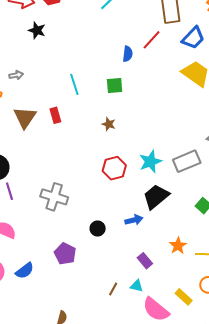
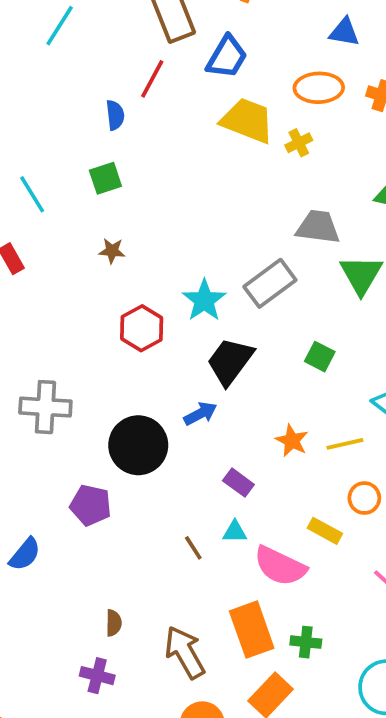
black circle: (98, 229) -> (138, 445), size x2.0
brown line: (113, 289) -> (193, 548), turned -48

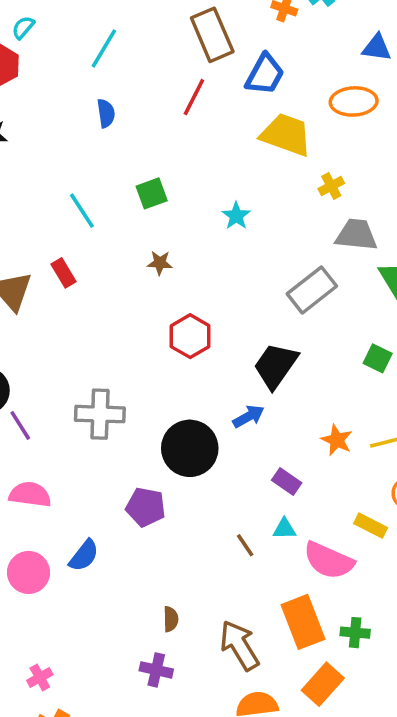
blue semicircle: (115, 115) -> (106, 113), moved
yellow cross: (299, 143) -> (331, 186), moved
cyan star: (204, 300) -> (236, 216), moved, size x0.7
green square: (320, 357) -> (378, 358), moved

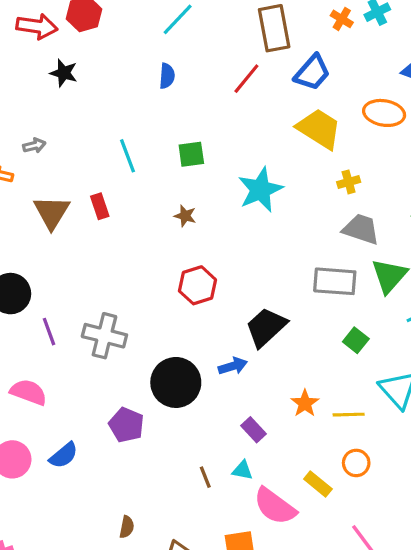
cyan star: (236, 216) -> (260, 190), size x1.8
gray rectangle: (312, 290) -> (335, 281), moved, turned 30
purple line: (20, 425) -> (49, 332), moved

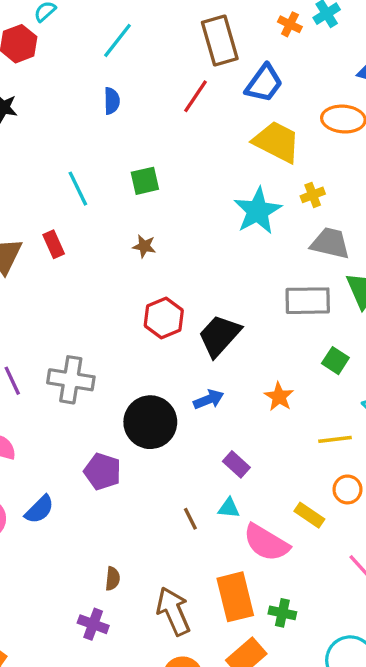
cyan star: (260, 190) -> (258, 211), moved
black trapezoid: (266, 327) -> (219, 336), moved
orange star: (305, 403) -> (279, 397), moved

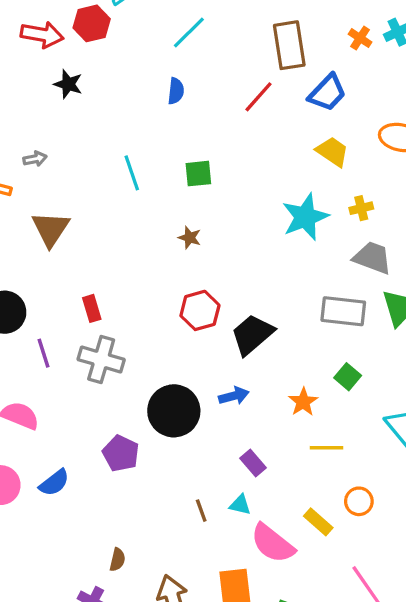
yellow trapezoid: (277, 142) -> (332, 152), size x0.7
red rectangle: (54, 244) -> (92, 308), moved
green square: (335, 361) -> (348, 377), moved
yellow line: (335, 439) -> (326, 448), moved

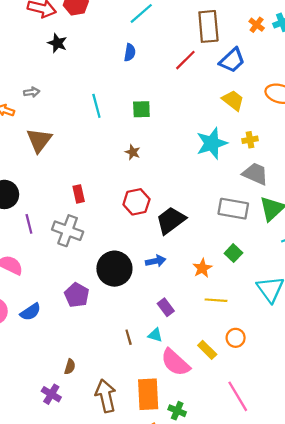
red rectangle: (92, 308) -> (79, 194), moved

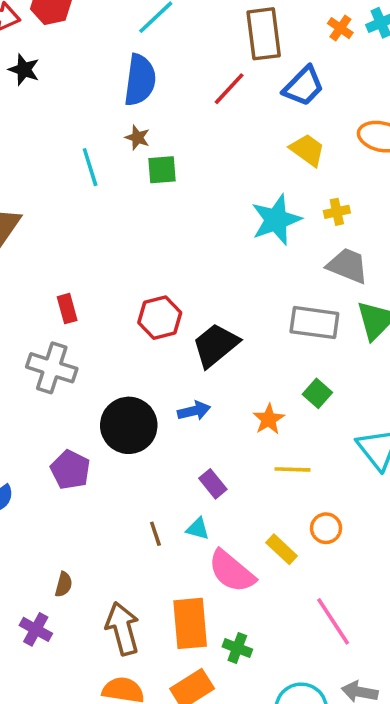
blue semicircle: (130, 52) -> (140, 80), size x1.8
brown star: (133, 152) -> (137, 138), moved

